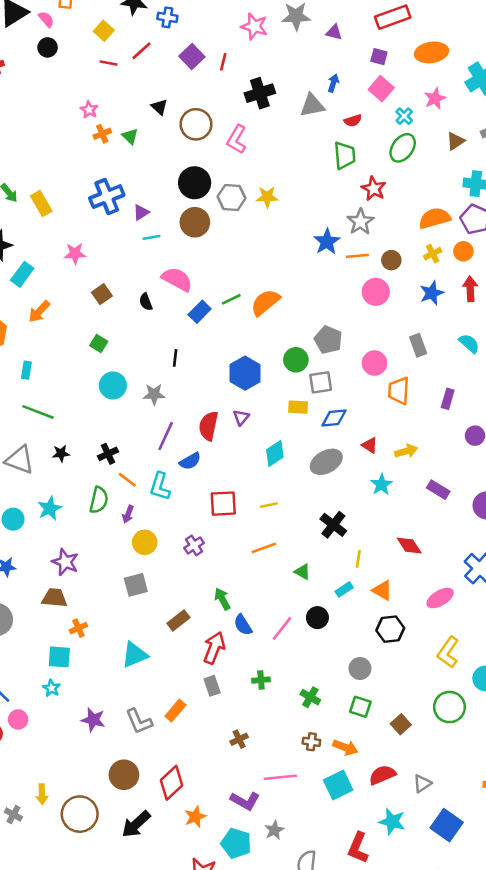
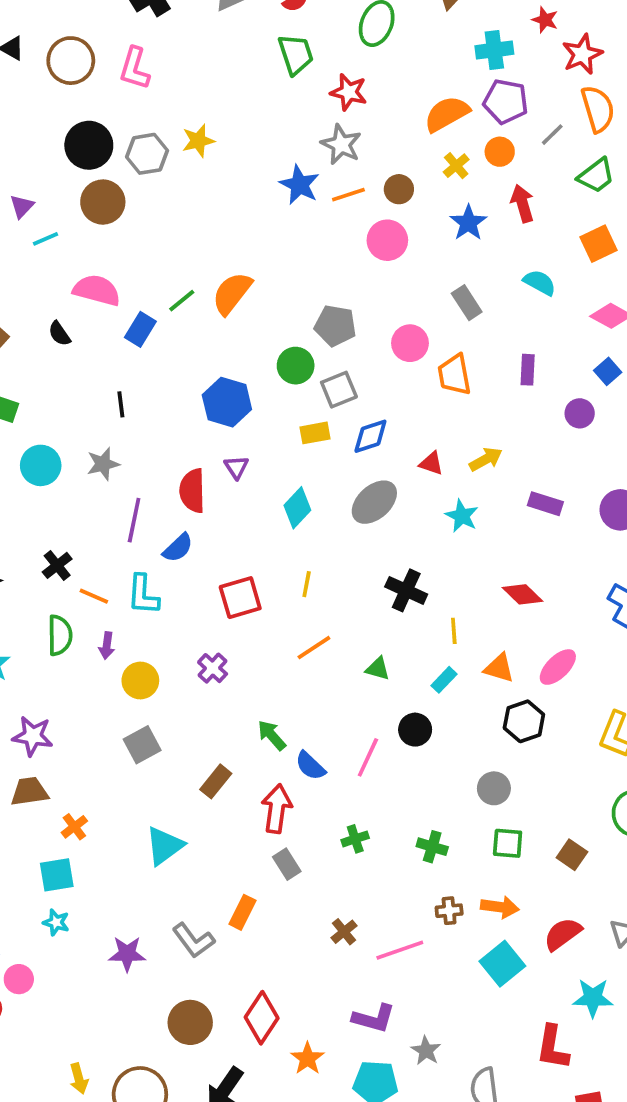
yellow line: (269, 505) -> (307, 584), turned -54
pink ellipse: (440, 598) -> (558, 667), moved
pink line: (280, 777) -> (400, 950), moved

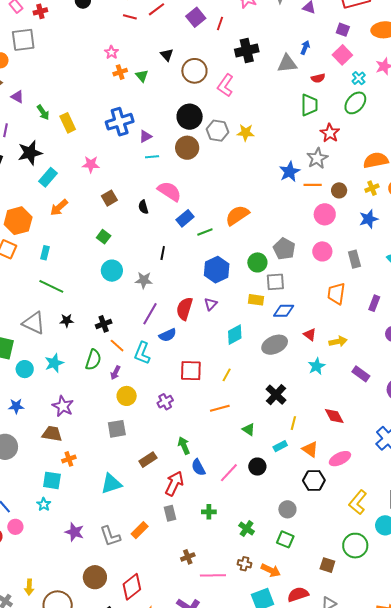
green line: (182, 301) -> (205, 232), moved
pink circle: (410, 343) -> (322, 251), moved
brown square: (572, 855) -> (327, 565), moved, turned -35

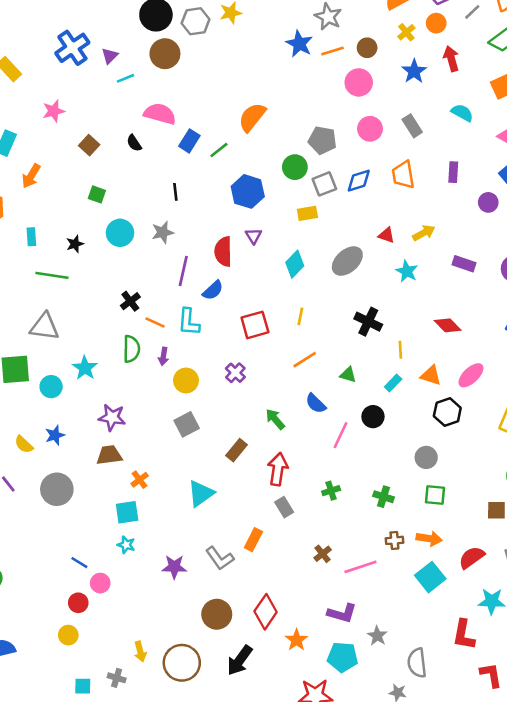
blue diamond: (284, 311) -> (359, 181), moved
black star: (67, 321) -> (75, 244), moved
blue semicircle: (198, 467) -> (316, 403), moved

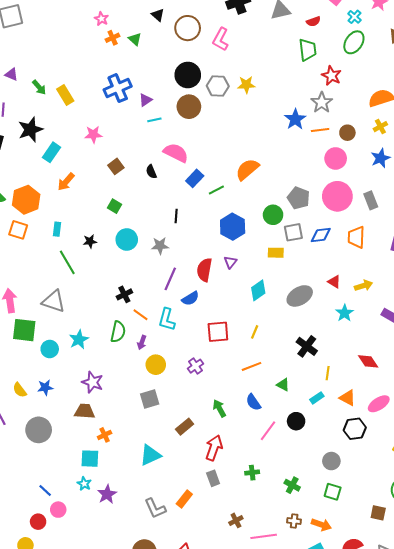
pink circle: (370, 129) -> (337, 196), size x1.5
green line: (52, 275) -> (67, 262), turned 40
purple star: (174, 567) -> (107, 494), moved, turned 30

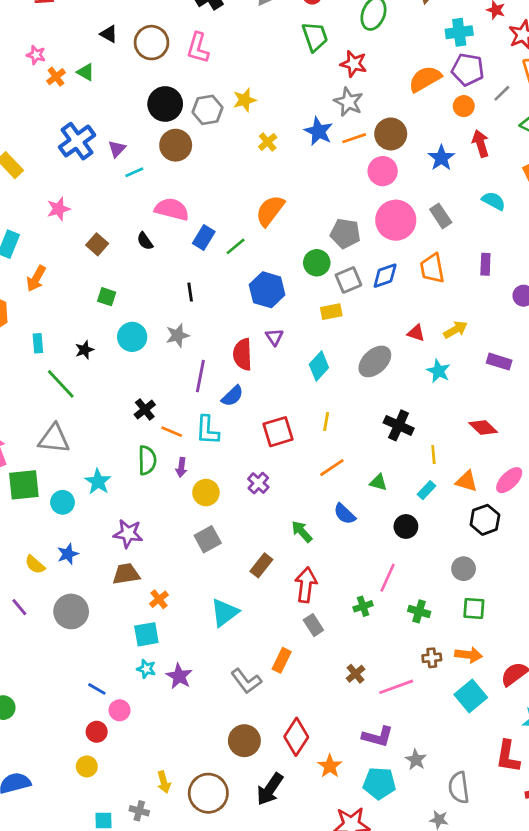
yellow cross: (380, 127) -> (268, 142), moved
brown circle: (347, 133) -> (391, 134), size x1.5
pink line: (268, 431) -> (388, 578), moved

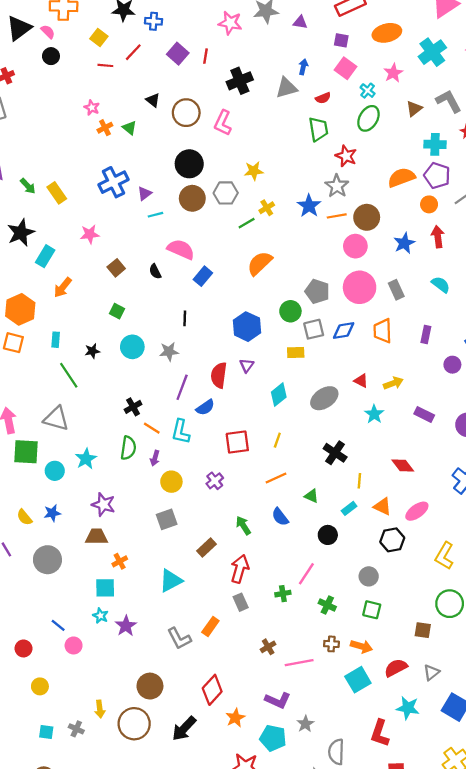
gray hexagon: (207, 110) -> (226, 193), moved
green line: (236, 246) -> (247, 223), moved
red circle: (97, 732) -> (23, 648), moved
brown circle: (244, 741) -> (150, 686), moved

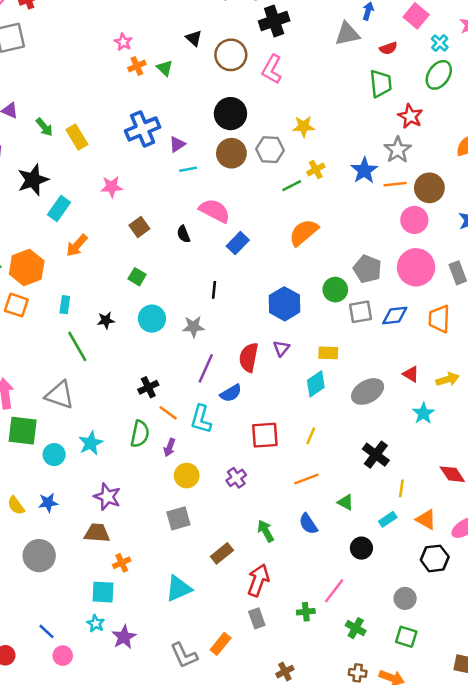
black cross: (240, 81) -> (274, 21), moved
yellow rectangle: (296, 352) -> (328, 353), moved

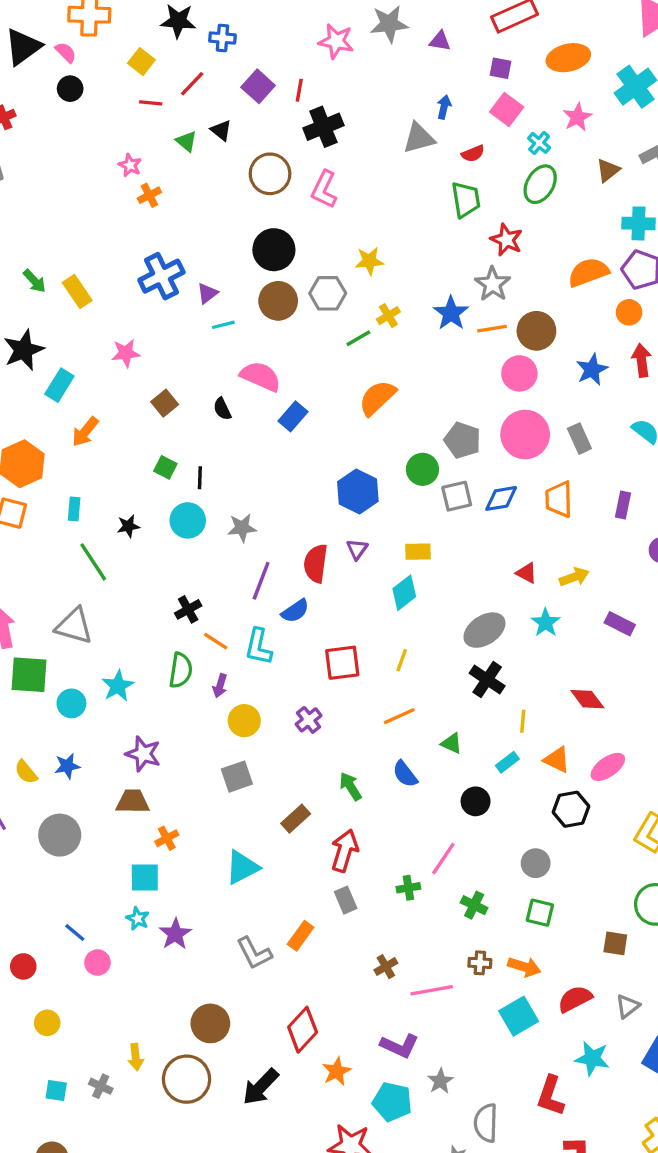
black triangle: (194, 38) -> (221, 130), moved
green triangle: (165, 68) -> (186, 141), moved
black line: (214, 290) -> (200, 478), moved
gray ellipse: (368, 391) -> (484, 630), moved

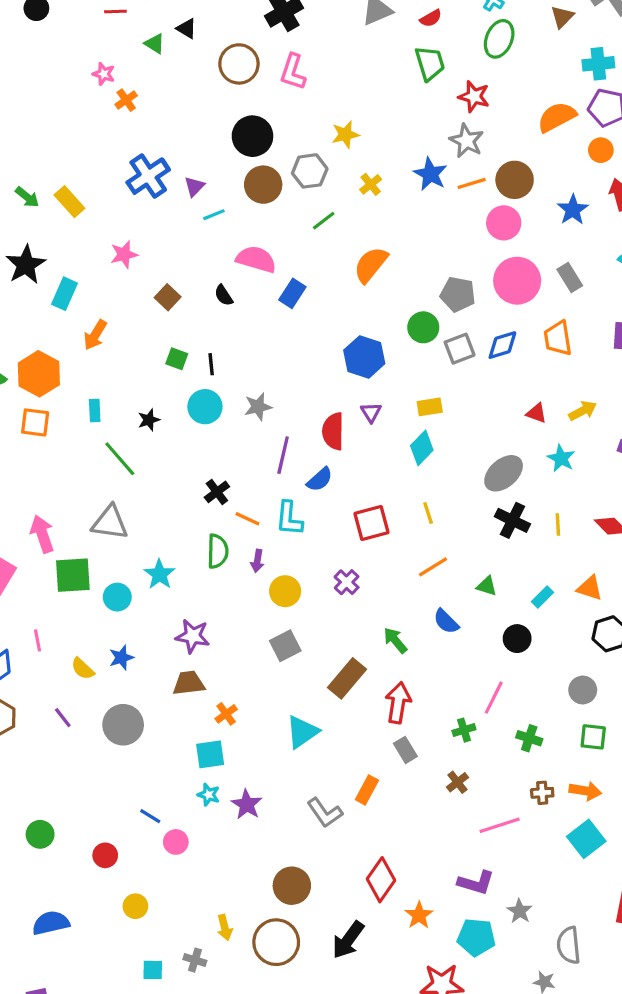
green line: (358, 338) -> (324, 221), moved
yellow line: (402, 660) -> (428, 513), turned -30
yellow line: (523, 721) -> (558, 524), moved
brown rectangle: (296, 819) -> (347, 678), size x1.4
brown cross: (386, 967) -> (457, 782), moved

